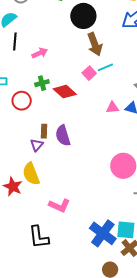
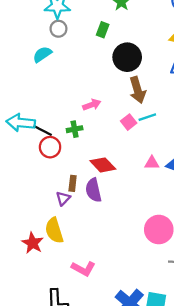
black line: (15, 42) -> (43, 131), moved, turned -72
pink arrow: (40, 53) -> (92, 105), moved
red diamond: (65, 92) -> (103, 165), moved

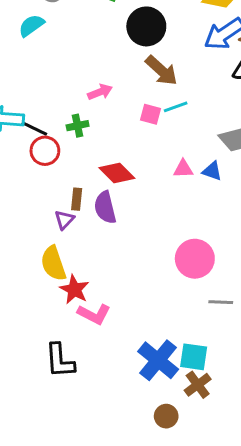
brown arrow: (138, 90) -> (161, 71), turned -30
pink square: (129, 122) -> (150, 114), turned -35
red star: (33, 243) -> (74, 290), moved

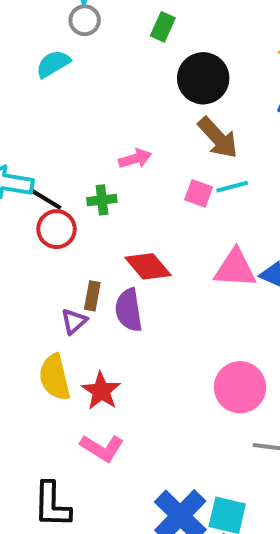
pink triangle: (183, 169) -> (235, 268), size x1.6
red star: (74, 290) -> (101, 391), moved

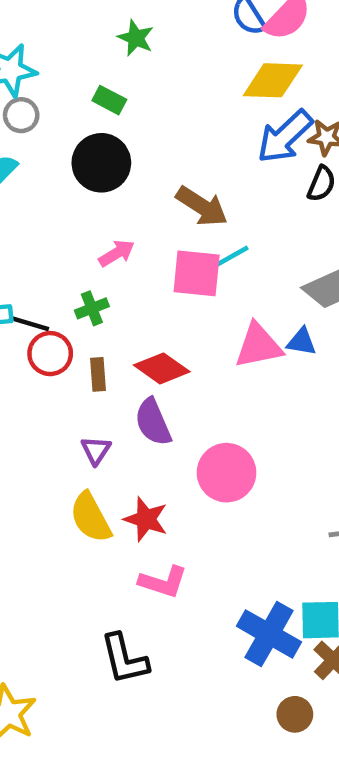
green rectangle: (163, 27) -> (109, 100), turned -72
black circle: (203, 78) -> (101, 163), moved
pink square: (199, 193) -> (197, 273), size x1.6
brown rectangle: (92, 296) -> (98, 374), moved
pink circle: (240, 387) -> (227, 473), moved

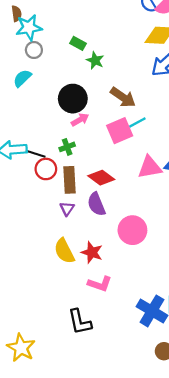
green star: (136, 38) -> (95, 60), moved
black circle: (101, 163) -> (73, 99), moved
pink square: (197, 273) -> (120, 131), turned -30
brown rectangle: (98, 374) -> (69, 180), size x1.6
purple triangle: (96, 450) -> (67, 209), moved

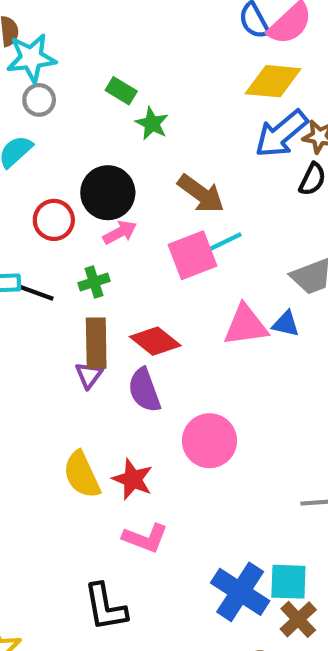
red circle: (46, 169) -> (54, 220), moved
purple triangle: (67, 209) -> (89, 375), moved

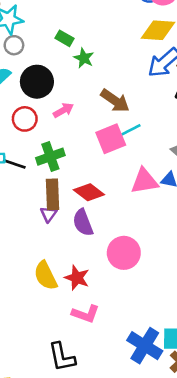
black circle: (108, 193) -> (37, 82), moved
pink arrow: (120, 232) -> (63, 110), moved
green cross: (94, 282) -> (50, 157), size x1.5

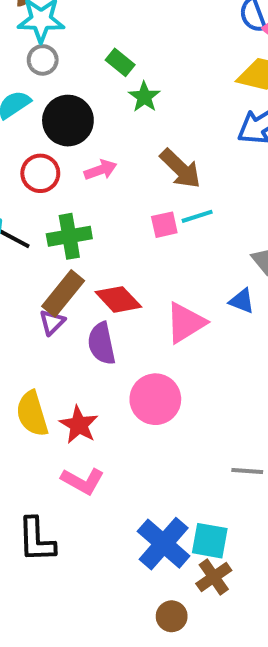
pink square: (111, 139) -> (164, 225), size x0.6
pink triangle: (144, 181) -> (186, 323), moved, turned -32
brown rectangle: (53, 194) -> (63, 293), turned 32

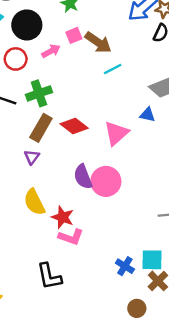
pink square: (164, 225) -> (74, 35), moved
purple triangle: (52, 322) -> (32, 157), moved
purple semicircle: (102, 343) -> (83, 177), moved
red star: (79, 425) -> (63, 217), moved
blue cross: (164, 544) -> (125, 266), size x0.6

